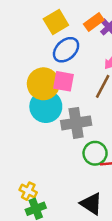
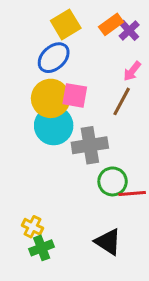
blue ellipse: (66, 50) -> (54, 58), moved

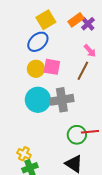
pink arrow: (132, 71) -> (90, 51), turned -80
yellow circle: (51, 98) -> (36, 69), size x0.7
cyan circle: (54, 126) -> (38, 100), moved
green circle: (113, 181) -> (77, 135), moved

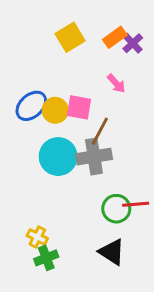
blue ellipse: (38, 42) -> (31, 106), moved
pink arrow: (90, 51) -> (116, 83), moved
brown line: (83, 71) -> (100, 131), moved

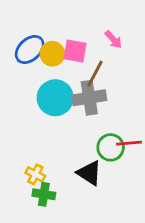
pink arrow: (116, 83) -> (113, 40), moved
black triangle: (112, 252) -> (89, 173), moved
green cross: (46, 258) -> (44, 194), turned 30

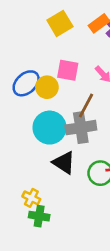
pink square: (75, 51) -> (68, 70), moved
black triangle: (89, 173) -> (64, 163), moved

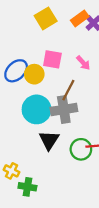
black triangle: (64, 163) -> (49, 140), turned 30
yellow cross: (31, 198) -> (12, 171), moved

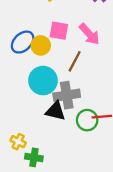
pink arrow: (83, 63) -> (89, 34), size x1.5
gray cross: (64, 109) -> (67, 95), moved
black triangle: (49, 140) -> (55, 111), turned -50

